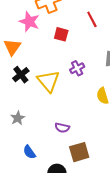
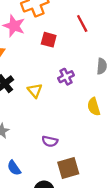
yellow triangle: (48, 81) -> (35, 91), size x0.6

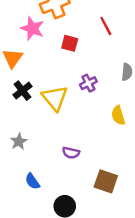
yellow triangle: (35, 91) -> (55, 98), size x1.6
brown square: (68, 168) -> (106, 181), moved, turned 35

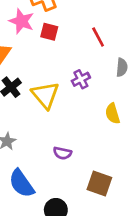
red line: (106, 26) -> (98, 37), moved
red square: (70, 43) -> (49, 32), moved
blue semicircle: (32, 181) -> (22, 183), size x1.6

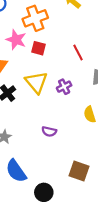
yellow triangle: (45, 95) -> (36, 82), moved
purple semicircle: (62, 153) -> (49, 131), moved

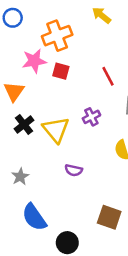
pink star: (16, 40) -> (34, 61), turned -30
yellow triangle: (36, 82) -> (56, 130), moved

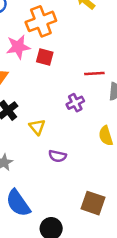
red line: (108, 76) -> (94, 73), moved, turned -66
yellow triangle: (56, 130) -> (37, 127), moved, size x0.6

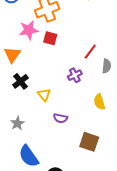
red line: (94, 73) -> (90, 52), turned -49
brown square: (93, 203) -> (89, 142), moved

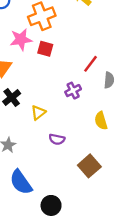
yellow triangle: (44, 95) -> (38, 113), turned 32
brown square: (89, 142) -> (89, 166), turned 30

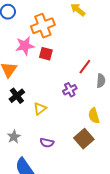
purple semicircle: (57, 139) -> (47, 143), moved
brown square: (89, 166) -> (84, 139), moved

